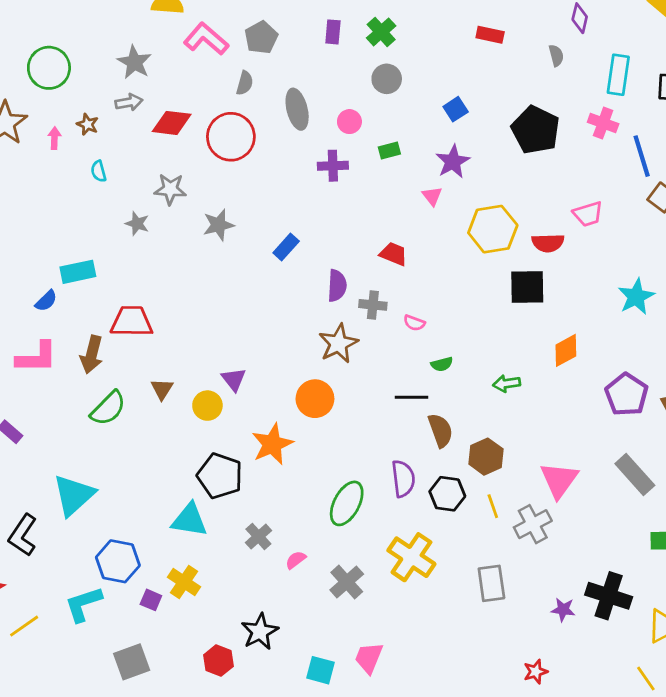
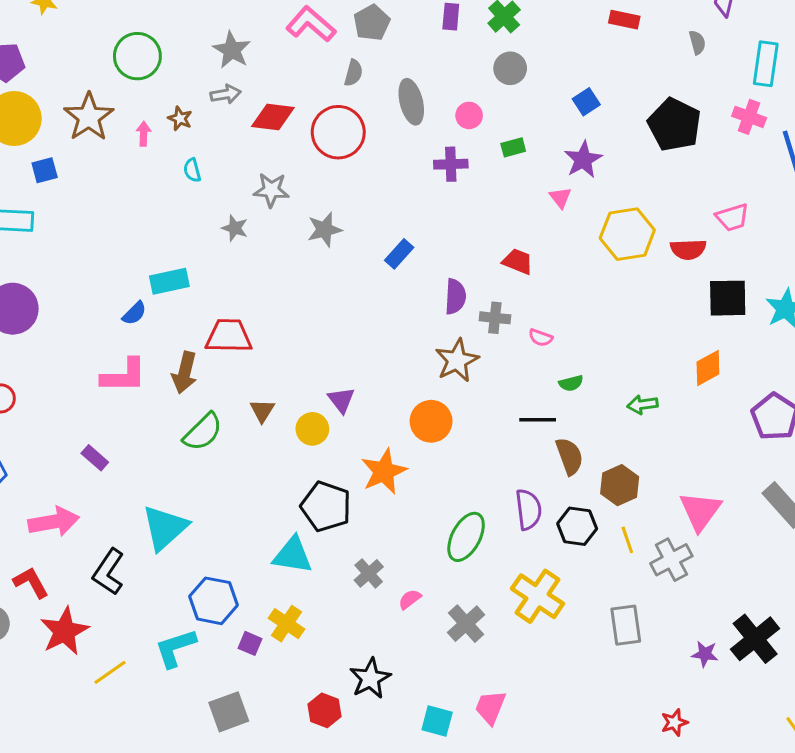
black square: (527, 287) -> (728, 298), moved
black cross: (609, 596) -> (755, 639), turned 33

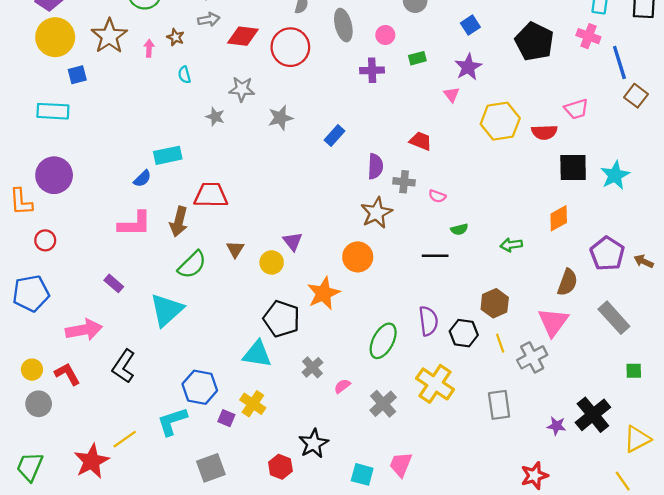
brown semicircle: (569, 456) -> (568, 282), moved, turned 40
cyan triangle: (165, 528) -> (167, 310), moved
red star: (64, 631) -> (92, 461), moved
red star: (674, 722) -> (534, 476), size x1.4

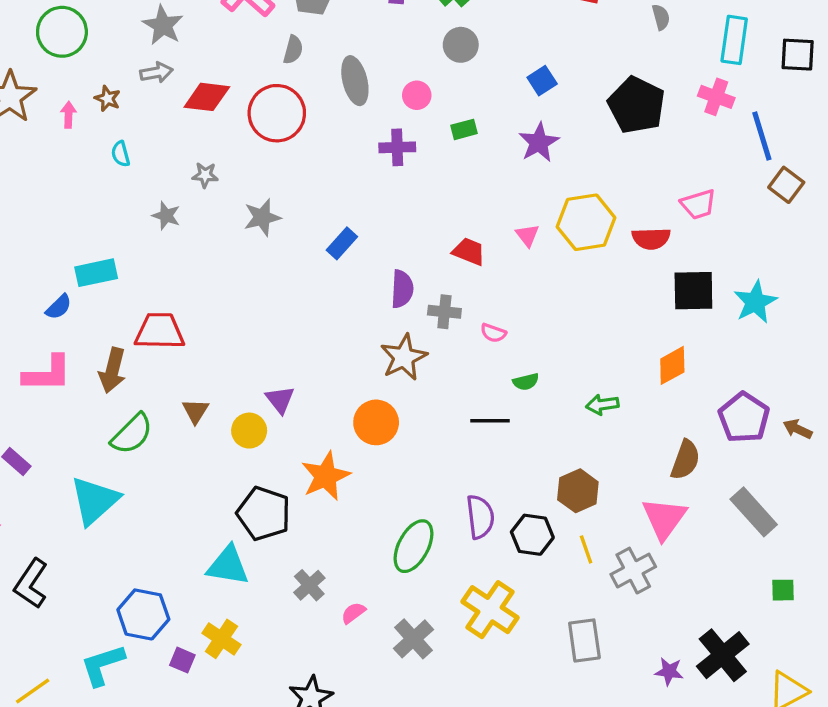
gray star: (242, 89) -> (205, 175), size x0.7
pink triangle: (452, 95) -> (527, 235), moved

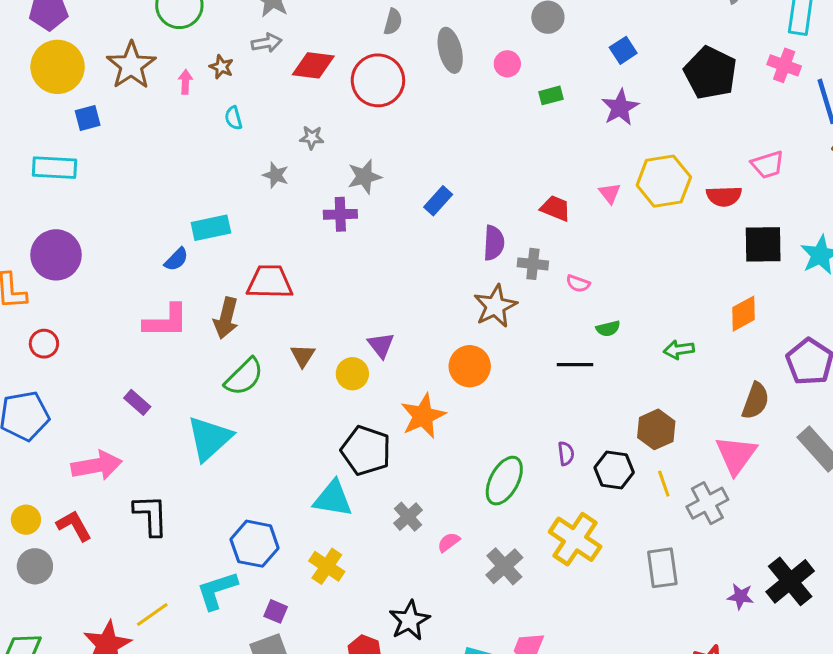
purple cross: (397, 147) -> (340, 214), moved
purple semicircle: (480, 517) -> (566, 453), size x0.6
black L-shape: (31, 584) -> (151, 515), turned 144
purple square: (182, 660) -> (276, 611), moved

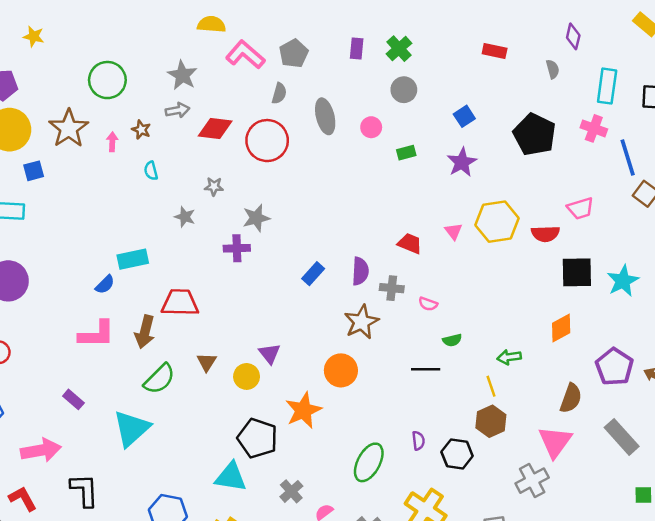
blue rectangle: (438, 201) -> (313, 274), moved
yellow line: (664, 484) -> (491, 386), moved

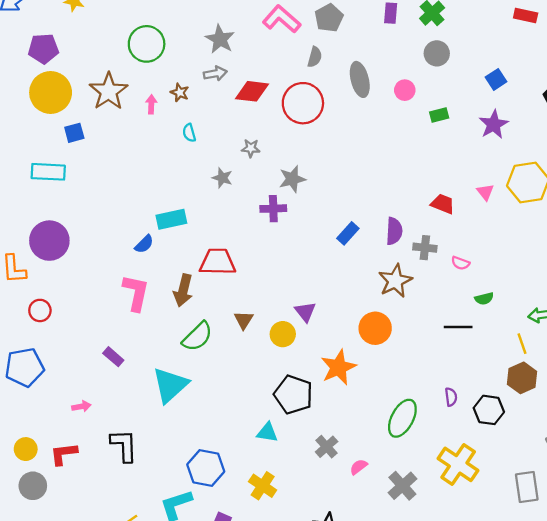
pink L-shape: (96, 334) -> (136, 293), turned -78
pink arrow: (41, 450) -> (81, 406), size x0.5
cyan triangle: (231, 477) -> (267, 432), size x0.7
red L-shape: (23, 499) -> (64, 454), turned -68

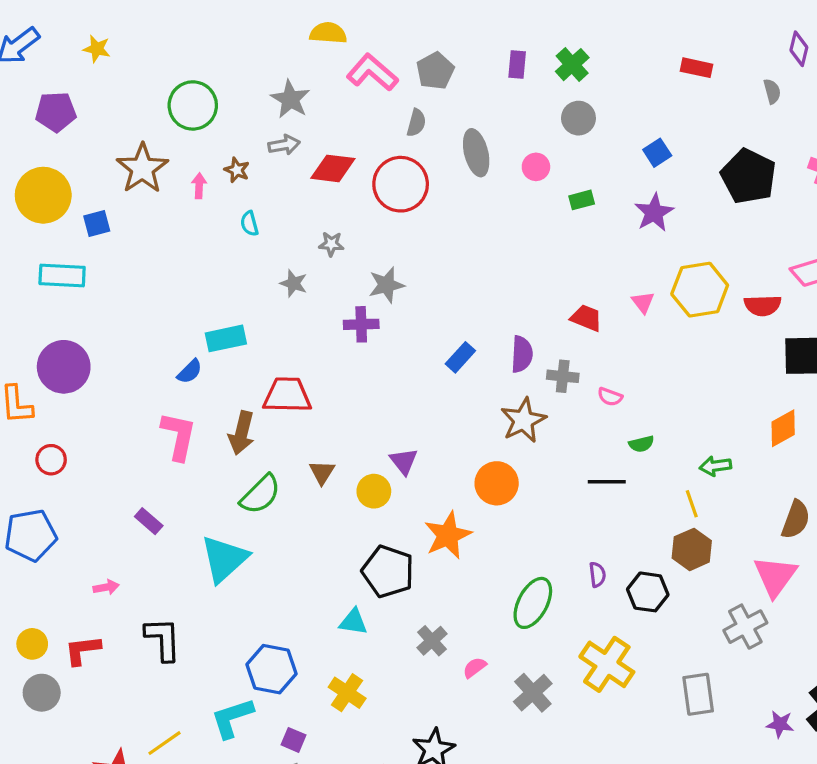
yellow circle: (51, 92) -> (43, 195), moved

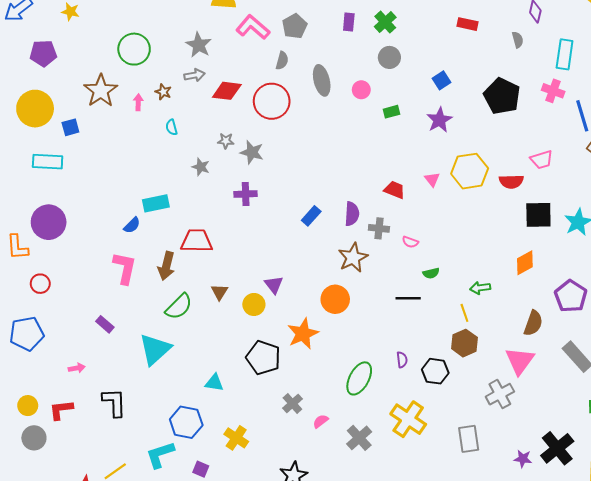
gray star: (386, 285) -> (252, 152), moved, turned 30
cyan triangle: (353, 622) -> (214, 383), moved

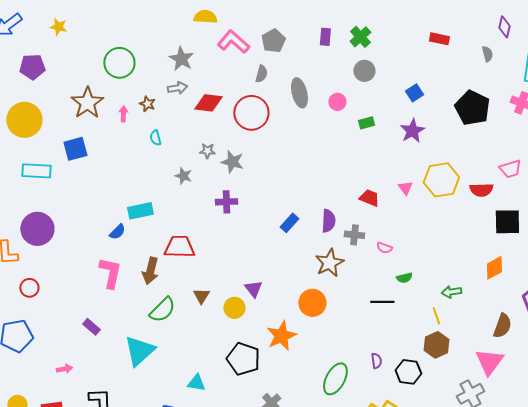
blue square: (70, 127) -> (75, 149), moved, size x1.4

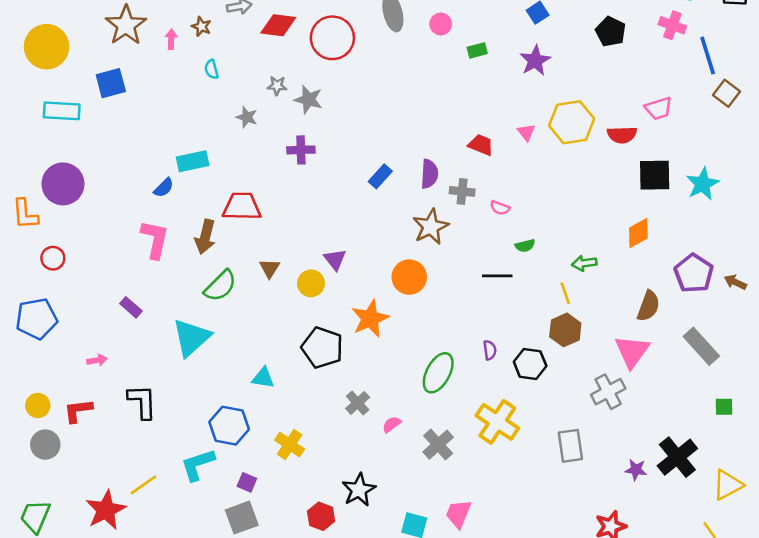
black pentagon: (472, 108) -> (611, 32), size x0.7

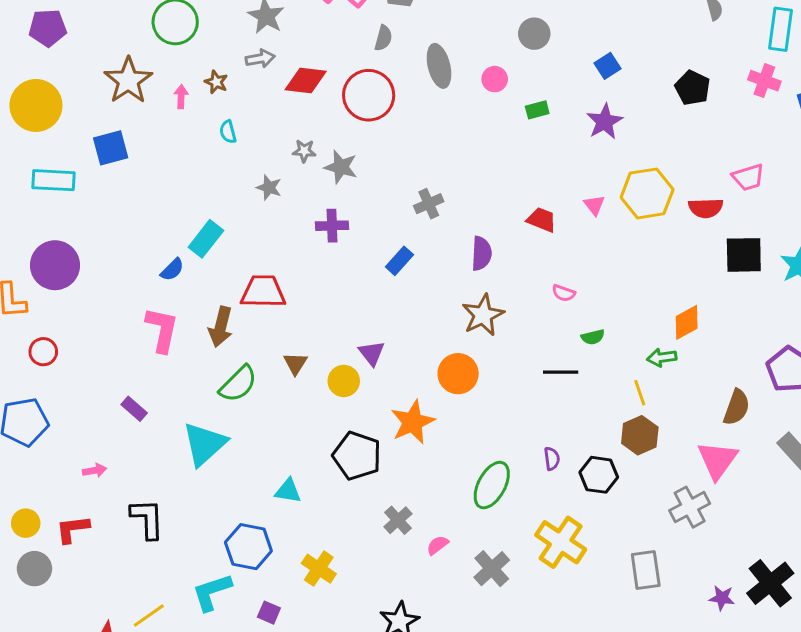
cyan rectangle: (193, 161) -> (206, 239), turned -40
blue rectangle: (380, 176) -> (399, 261), moved
gray cross: (462, 191) -> (429, 204), moved, turned -30
orange diamond: (638, 233) -> (687, 322), moved

